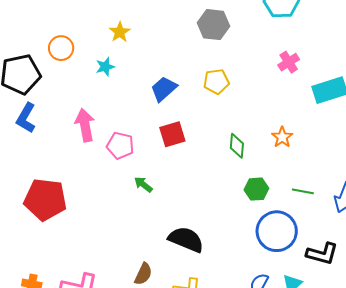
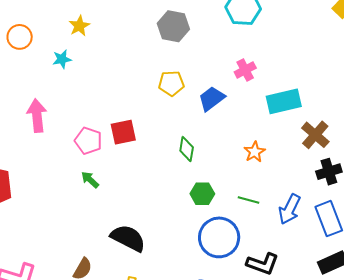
blue trapezoid: (164, 89) -> (212, 99), moved
orange star: (282, 137) -> (255, 152), moved
pink pentagon: (120, 146) -> (88, 141), moved

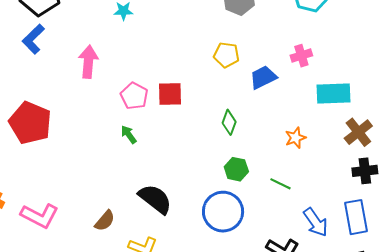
blue arrow: (290, 209) -> (316, 222), moved, turned -72
blue circle: (219, 237) -> (223, 212), moved

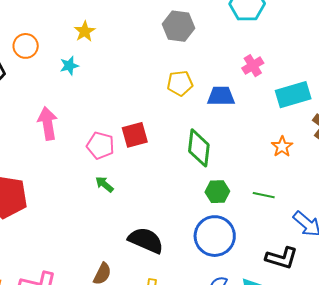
blue trapezoid: (263, 77) -> (221, 96), turned 40
green diamond: (229, 122) -> (199, 148), size x1.5
orange star: (295, 138) -> (282, 147), moved

